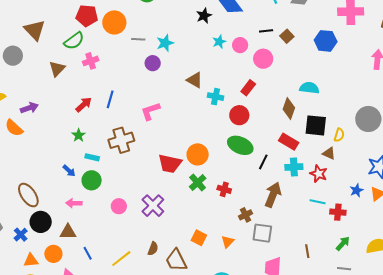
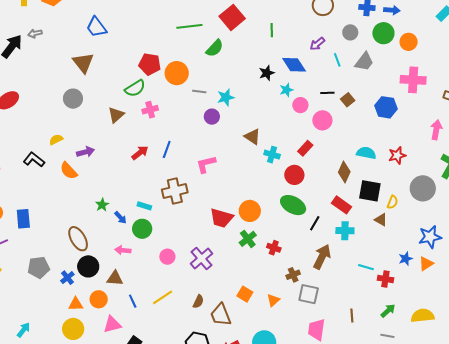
brown triangle: (35, 30) -> (83, 63), moved
cyan star: (219, 42) -> (286, 90), moved
green star: (79, 135) -> (102, 205), moved
red star: (319, 174) -> (397, 155), moved, turned 30
yellow line: (121, 259) -> (163, 297), moved

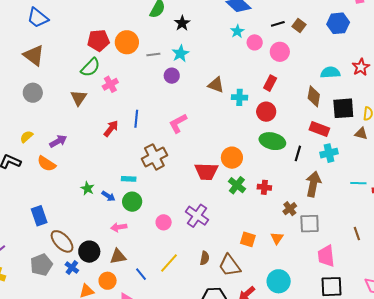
black star: (267, 73) -> (182, 23), moved
blue rectangle: (23, 219) -> (39, 216), moved
brown ellipse: (78, 239) -> (62, 241), moved

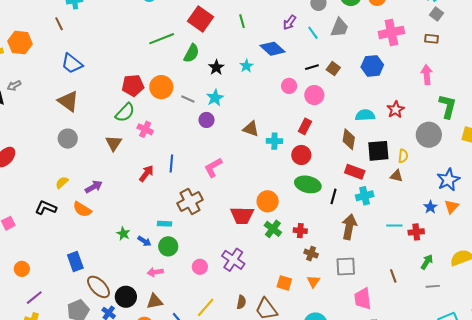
cyan star: (237, 31) -> (246, 66), moved
gray line: (153, 54) -> (188, 99), turned 32
pink cross: (110, 84) -> (145, 129), turned -35
brown cross: (290, 209) -> (311, 254), moved, turned -32

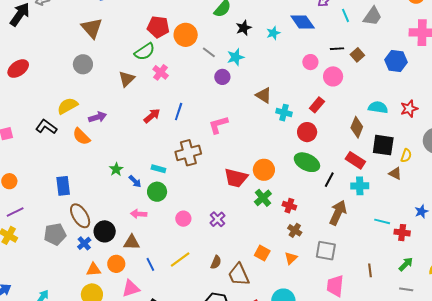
yellow semicircle: (62, 183) -> (68, 106), size x1.5
purple cross: (233, 260) -> (217, 219), size x0.7

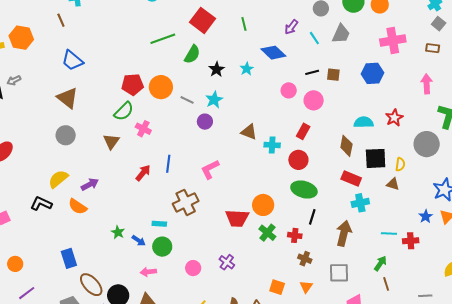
brown square: (357, 55) -> (333, 75), turned -32
black line: (329, 180) -> (312, 217), moved
green arrow: (406, 264) -> (380, 263), moved

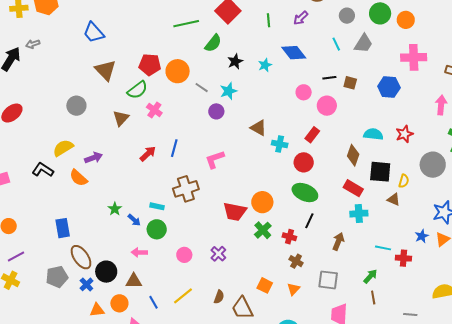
purple arrow: (291, 27) -> (301, 18), moved
brown triangle: (67, 98) -> (105, 70), moved
brown arrow: (344, 233) -> (338, 241), size x0.7

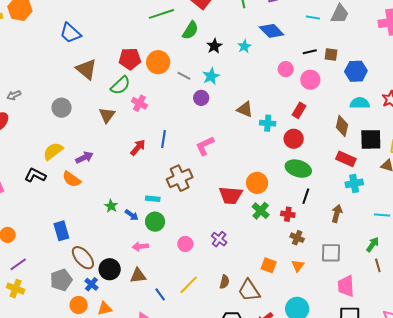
gray arrow: (33, 44) -> (14, 95), moved
cyan line: (336, 44) -> (313, 17), turned -48
blue hexagon: (389, 87) -> (356, 71), moved
orange circle: (119, 303) -> (79, 305), moved

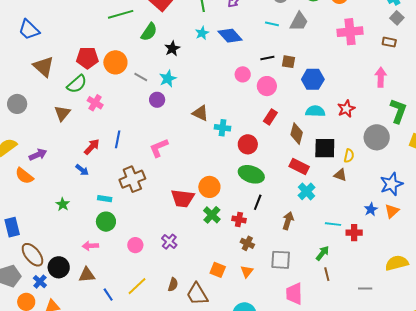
cyan star: (244, 46) -> (202, 33), moved
red rectangle: (299, 110) -> (270, 117), moved
cyan cross: (354, 183) -> (307, 191), turned -36
blue arrow: (132, 215) -> (82, 170), moved

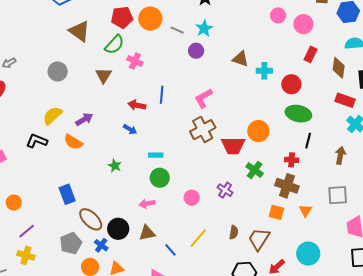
red arrow: (92, 147) -> (137, 105), turned -114
brown cross: (132, 179) -> (203, 130), moved
green cross: (212, 215) -> (255, 170), moved
brown cross: (247, 243) -> (287, 186), moved, size x1.6
brown trapezoid: (197, 294) -> (259, 239), turned 70

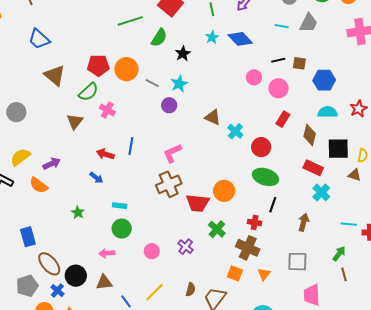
gray circle: (58, 71) -> (16, 112), moved
cyan cross: (264, 71) -> (235, 131), turned 35

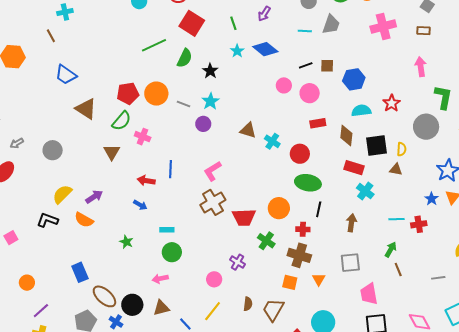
red rectangle: (283, 119) -> (318, 123), turned 56
orange circle: (224, 191) -> (279, 208), moved
pink circle: (152, 251) -> (214, 279), moved

